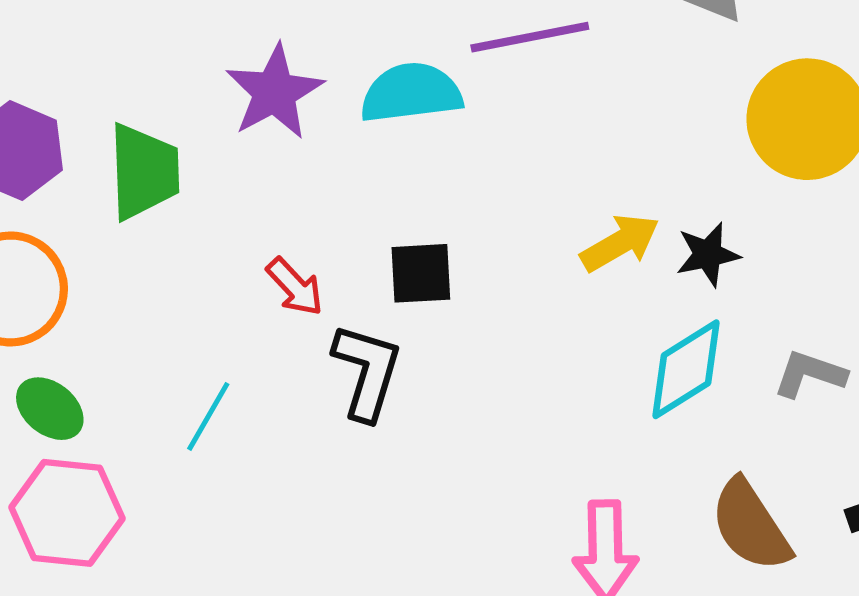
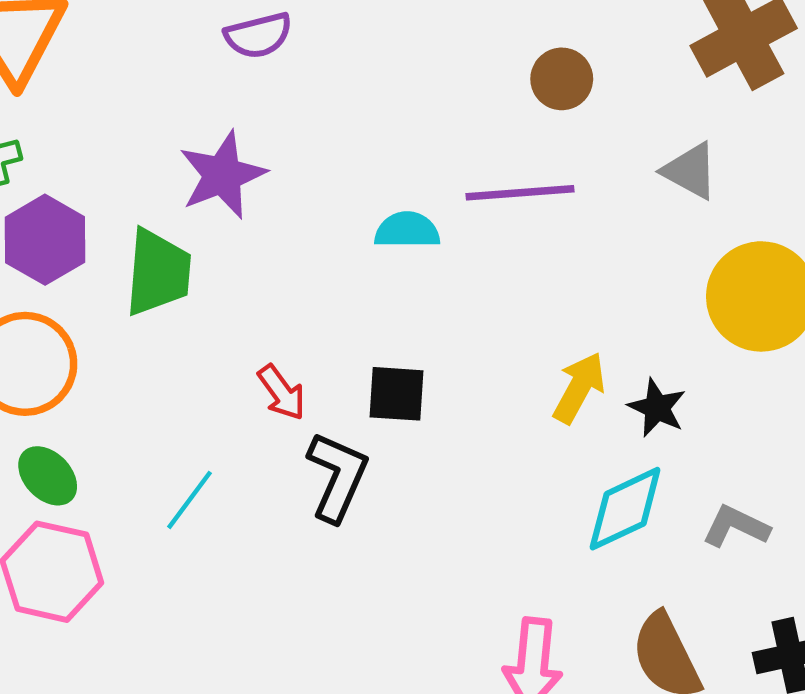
purple star: (275, 92) -> (222, 175), moved
cyan semicircle: (411, 93) -> (407, 230), size x0.7
yellow arrow: (620, 243) -> (579, 388), turned -38
black star: (708, 255) -> (657, 408), turned 30

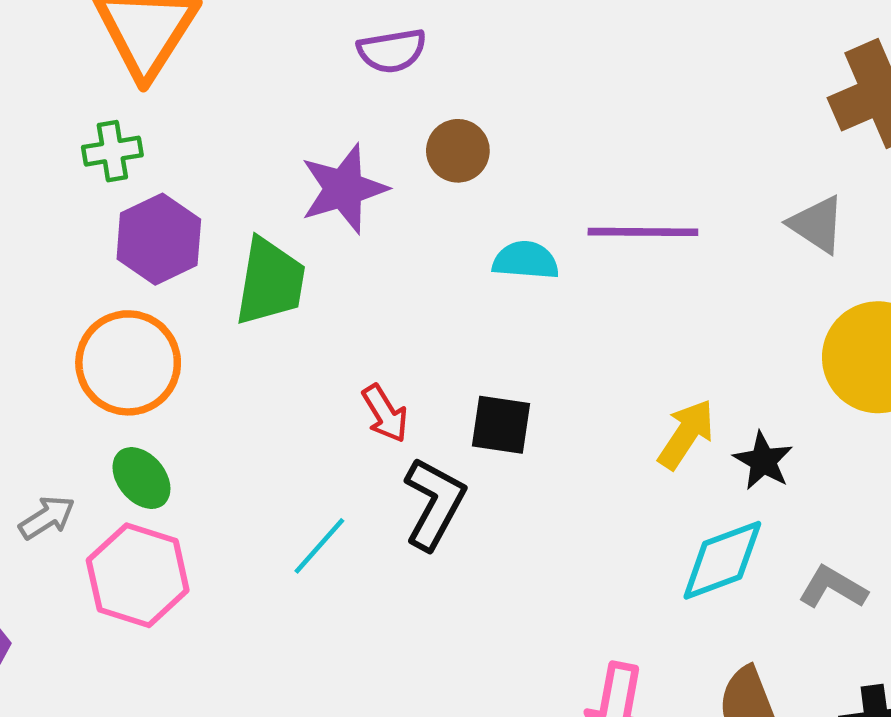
brown circle: (562, 79) -> (458, 151), moved
cyan line: (189, 500) -> (319, 546), moved

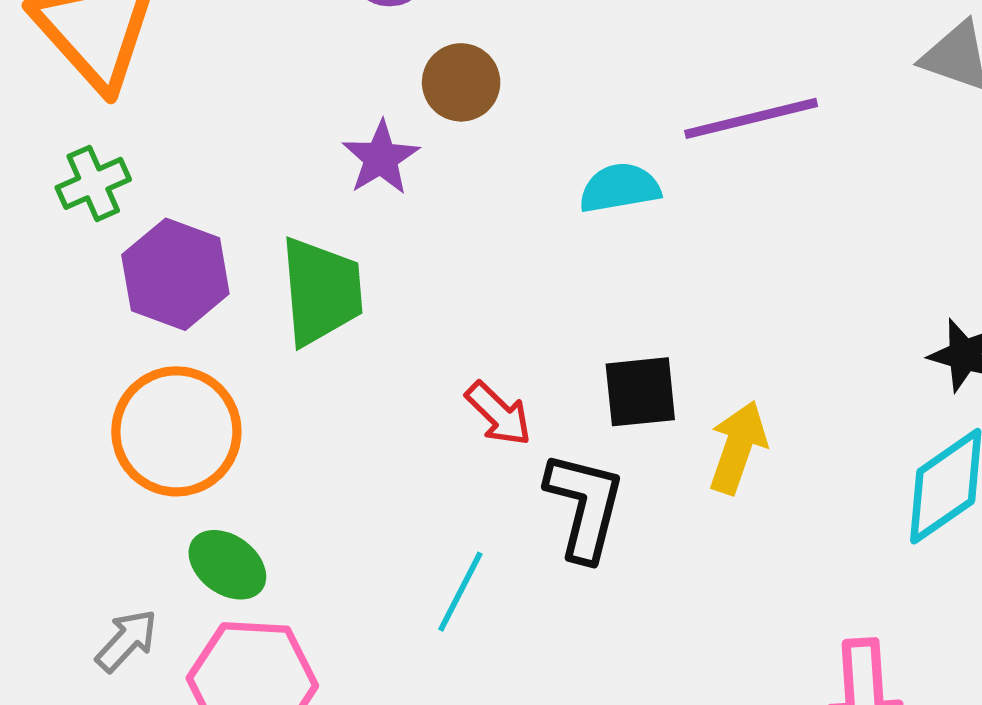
brown circle: (458, 151) -> (461, 82), moved
purple star: (344, 189) -> (381, 158), size x0.7
yellow arrow: (686, 434) -> (738, 447), moved

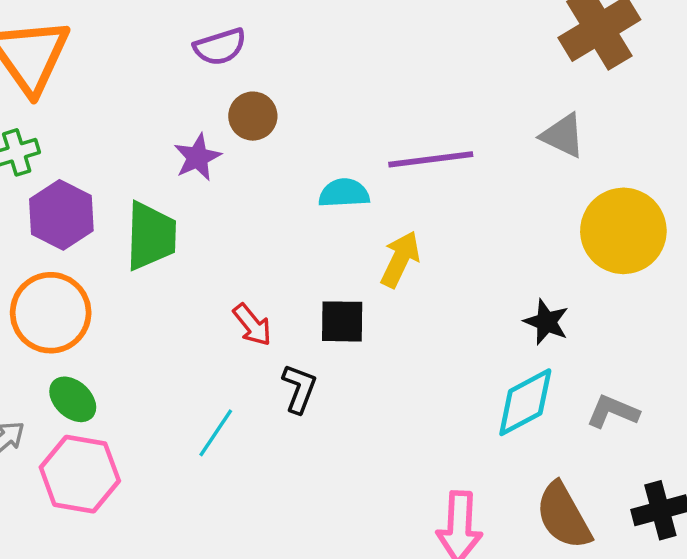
yellow arrow: (738, 447) -> (400, 259), moved
black L-shape: (585, 506) -> (299, 389), size x0.7

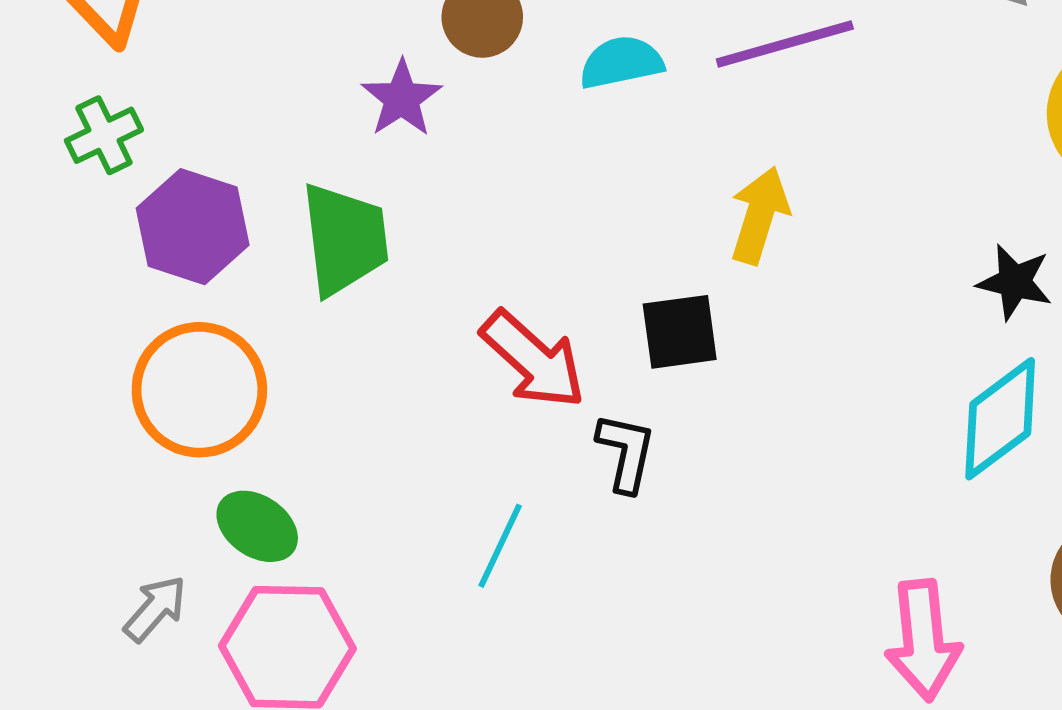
cyan semicircle: (344, 193) -> (621, 62), moved
red arrow: (252, 325) -> (533, 360), size x1.5

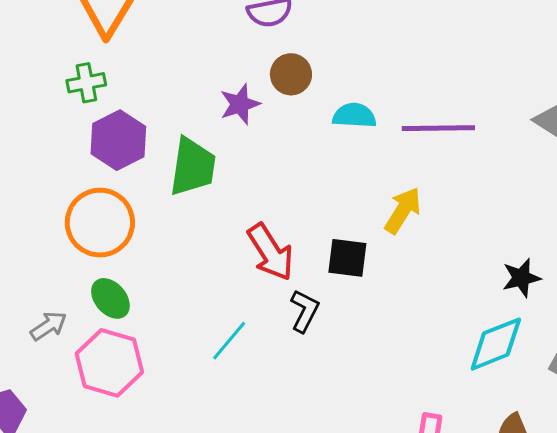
black star: (1015, 282) -> (521, 278), turned 30

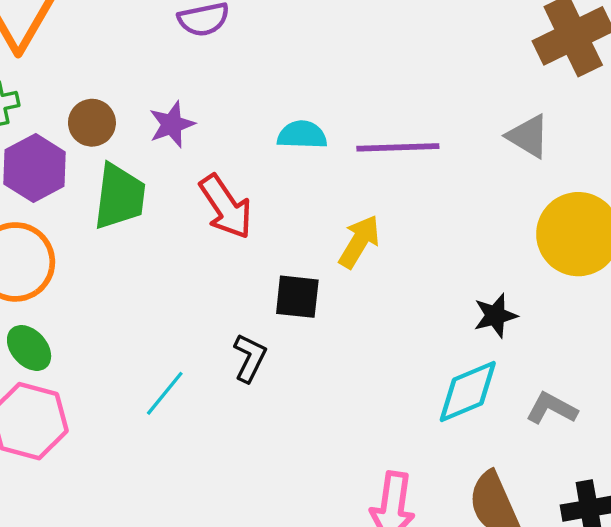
brown circle: (291, 74) -> (92, 123), moved
red arrow: (271, 252) -> (226, 207), moved

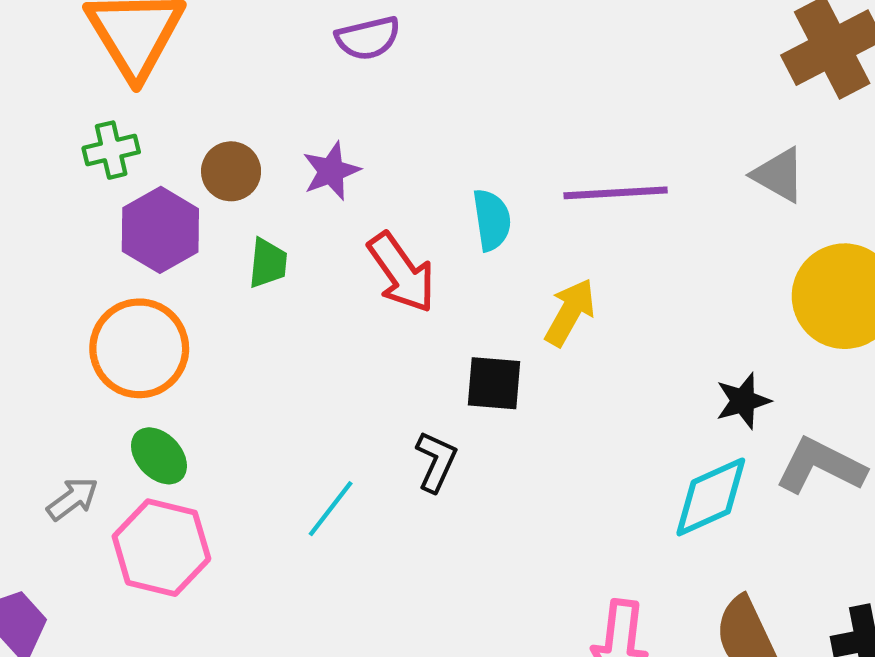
cyan semicircle: (302, 135) -> (492, 220), moved, turned 81
green trapezoid: (119, 197) -> (268, 263), size x0.6
gray L-shape: (552, 408) -> (821, 466), moved, size x1.4

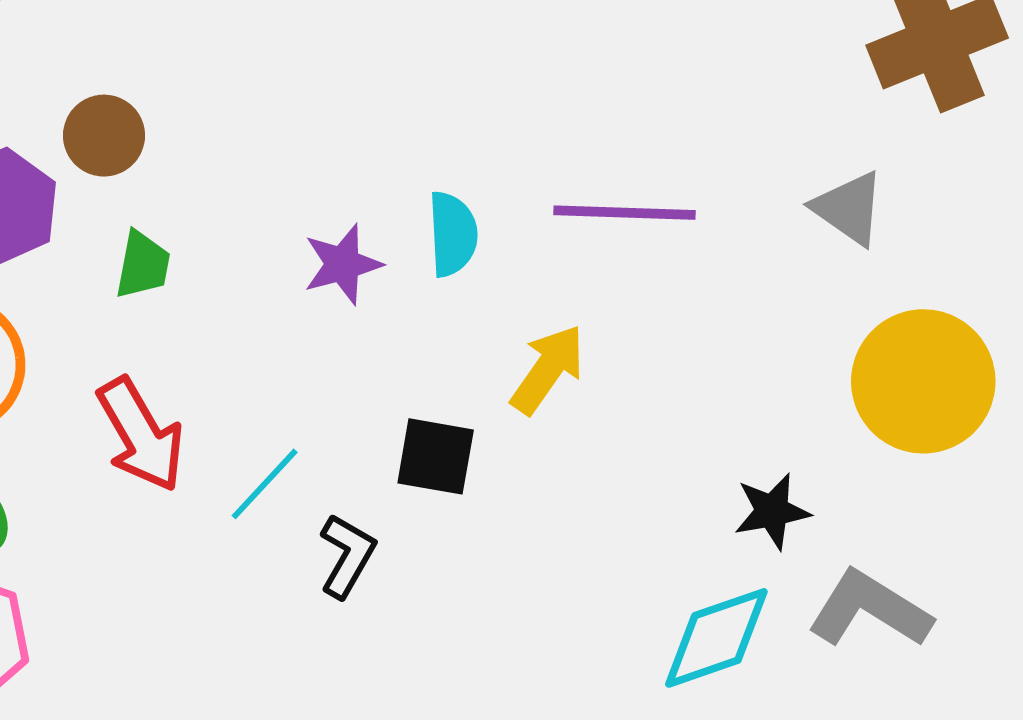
purple star: (331, 171) -> (343, 264), moved
red arrow: (402, 273) -> (141, 435), moved
cyan line: (331, 509) -> (265, 484), moved

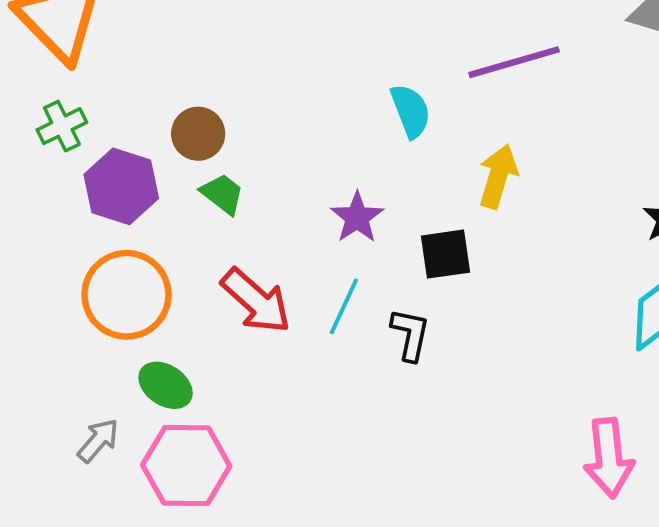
brown circle: (104, 136) -> (198, 134), moved
purple star: (343, 264) -> (357, 217), moved
green trapezoid: (143, 265) -> (222, 194), turned -45

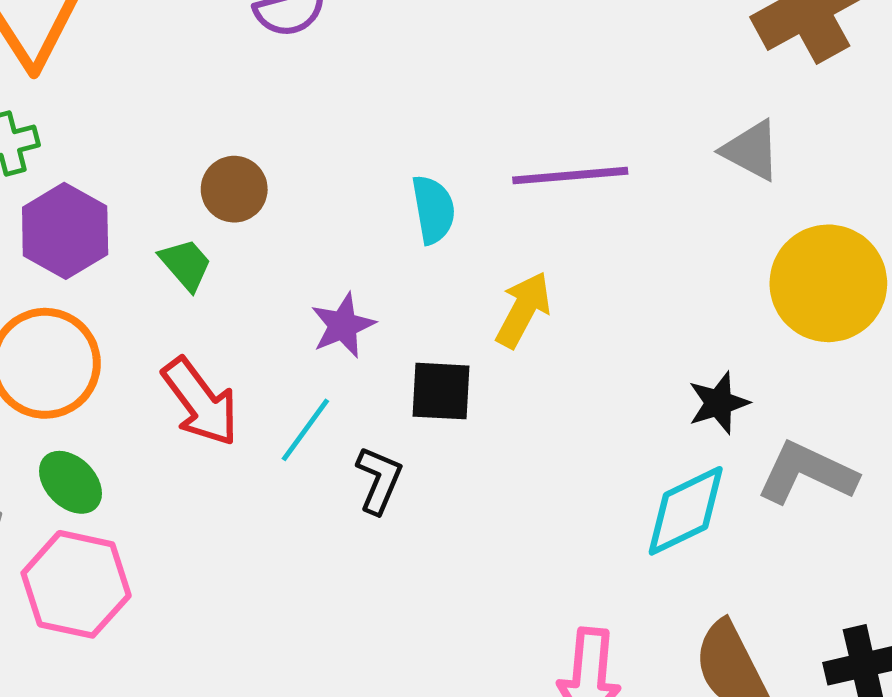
brown circle: (198, 134) -> (234, 189), moved

